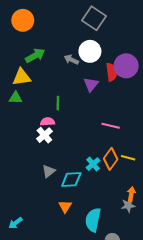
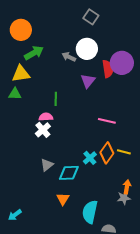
gray square: (94, 18) -> (91, 17), size x0.7
orange circle: (23, 20) -> (21, 30), moved

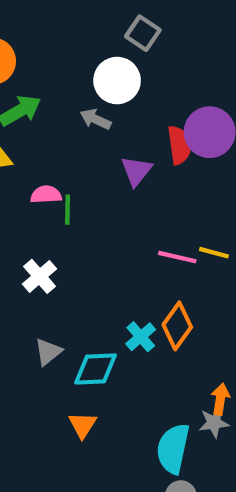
white circle: (87, 49) -> (117, 81), moved
pink semicircle: (46, 117) -> (46, 195), moved
yellow line: (124, 152) -> (214, 253), moved
cyan semicircle: (90, 212) -> (173, 449), moved

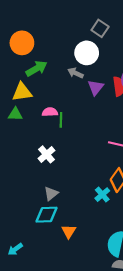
purple triangle: (136, 171) -> (96, 87), moved
cyan cross: (141, 337) -> (102, 195), moved
cyan diamond: (96, 369) -> (46, 215), moved

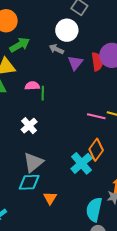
gray triangle: (51, 193) -> (33, 162), size x1.5
cyan cross: (102, 195) -> (82, 163), size x1.5

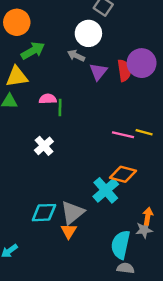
orange diamond: (96, 150) -> (123, 174), turned 70
gray triangle: (33, 162) -> (72, 213), moved

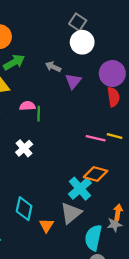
white circle: (88, 33) -> (82, 42), moved
red semicircle: (124, 70) -> (113, 97), moved
cyan diamond: (44, 213) -> (24, 209), turned -75
gray triangle: (72, 213) -> (71, 213), moved

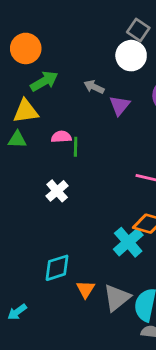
gray square: (78, 22) -> (138, 30), moved
cyan diamond: (24, 209) -> (57, 268), turned 60
gray triangle: (71, 213) -> (117, 298), moved

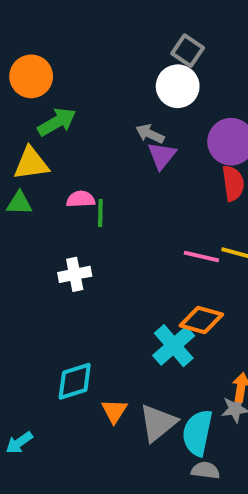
gray arrow: (94, 87) -> (150, 134), moved
white cross: (57, 191) -> (75, 274), turned 30

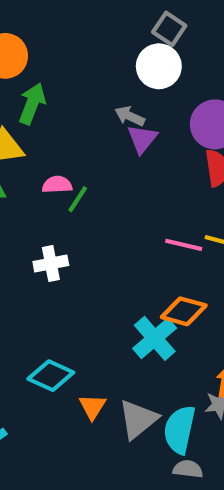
green arrow: (57, 122) -> (32, 104), turned -39
green line: (100, 213) -> (78, 199), turned 32
cyan diamond: (75, 381) -> (51, 376), turned 42

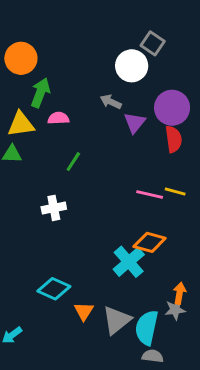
gray square: (169, 29) -> (153, 43), moved
purple triangle: (142, 139) -> (135, 123), moved
pink semicircle: (57, 185) -> (58, 118), moved

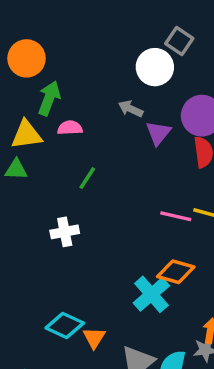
orange triangle: (84, 311) -> (94, 338), moved

